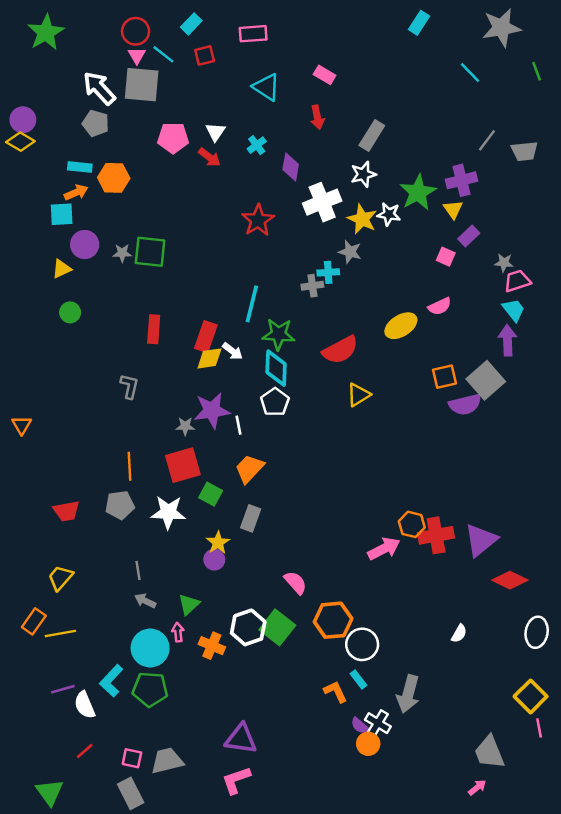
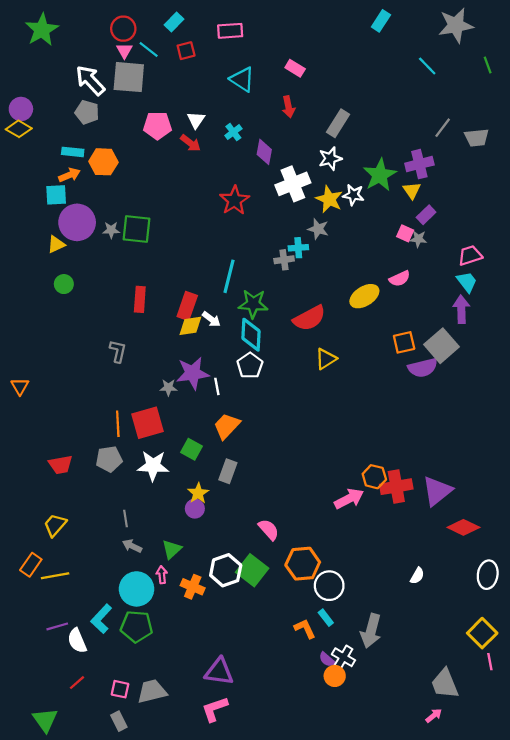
purple circle: (85, 245) -> (77, 222), size x1.4
gray star: (504, 263) -> (418, 239), moved
red square: (183, 465) -> (148, 423), moved
gray rectangle: (131, 793) -> (119, 721), size x0.7

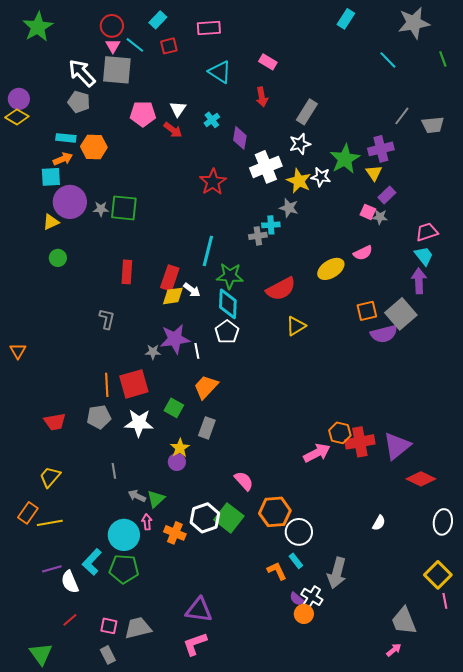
gray arrow: (132, 546) -> (137, 496), moved

